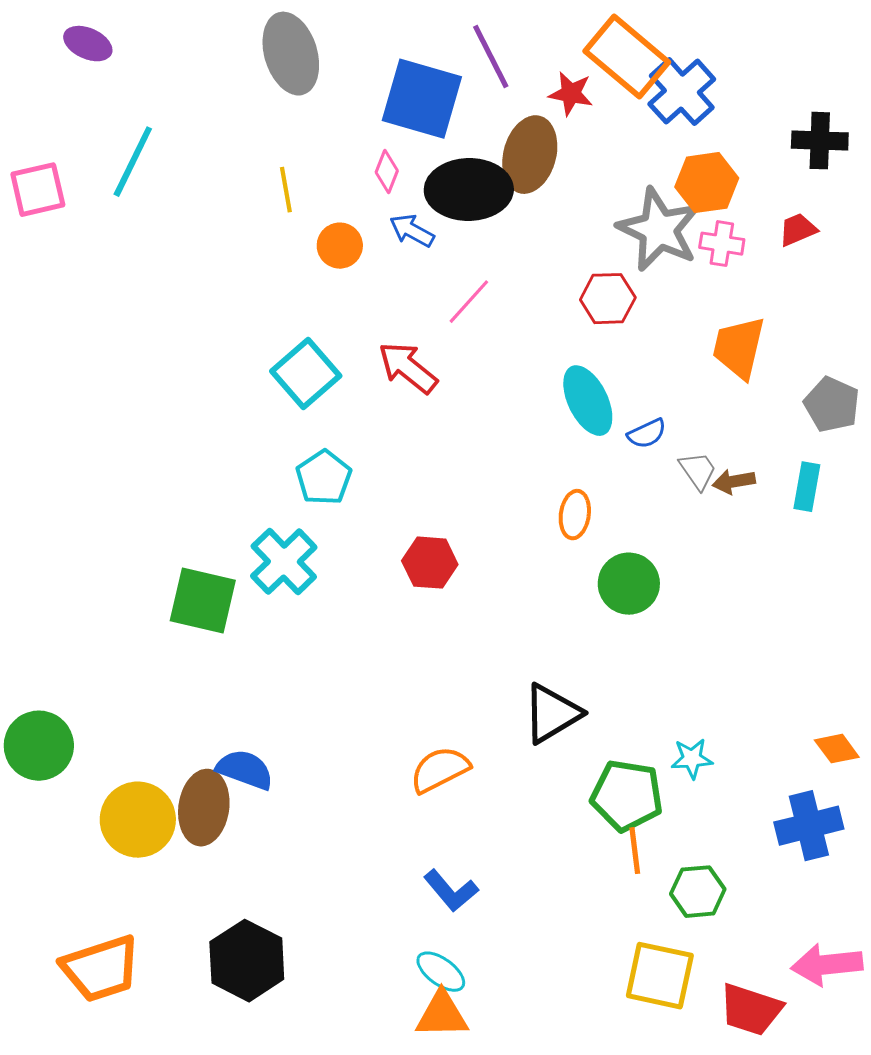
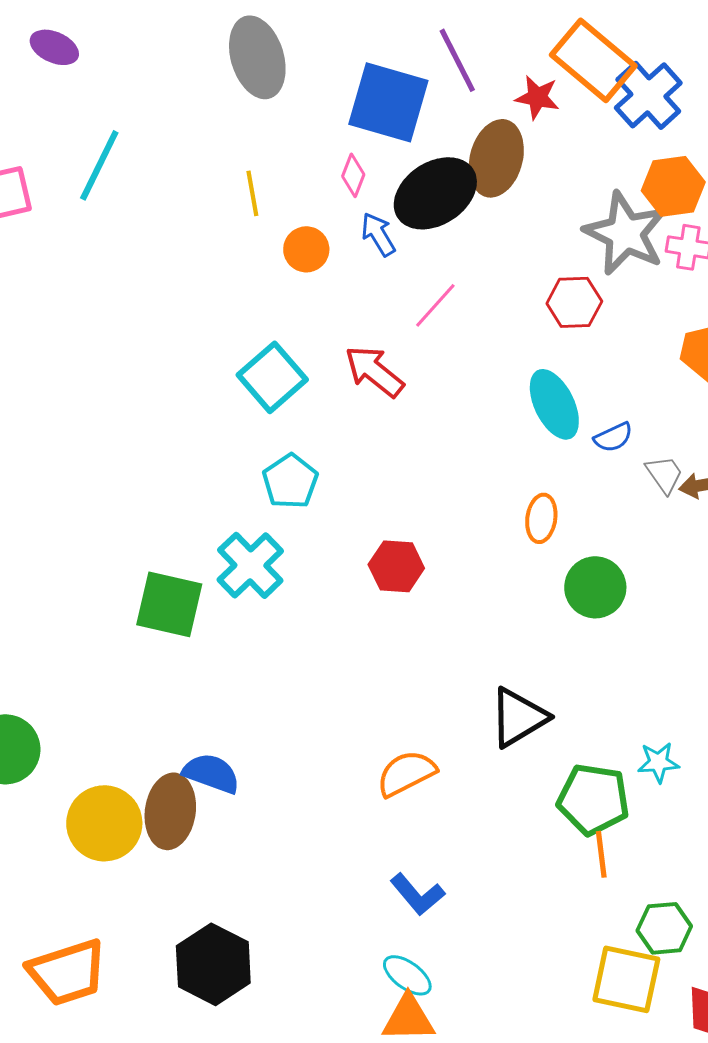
black ellipse: (469, 190) -> (435, 193), turned -32
blue arrow: (412, 231) -> (378, 234), turned 30
green hexagon: (698, 892) -> (664, 928), moved

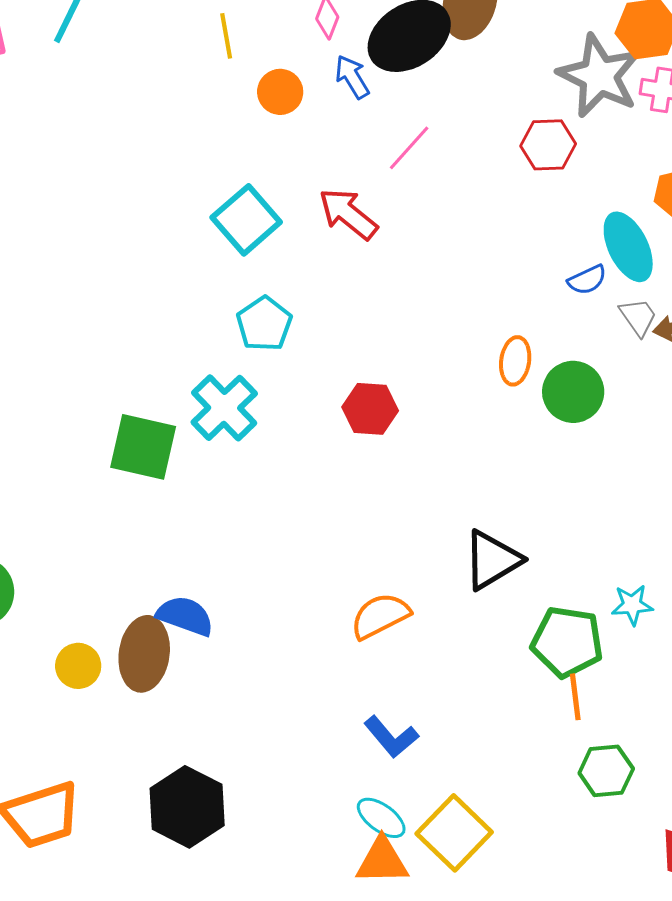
cyan ellipse: (554, 404) -> (628, 247), moved
green circle: (595, 587) -> (573, 392), moved
yellow circle: (104, 823) -> (78, 666), size x0.6
green hexagon: (664, 928) -> (606, 771), moved
yellow square: (626, 979) -> (454, 833), moved, turned 32

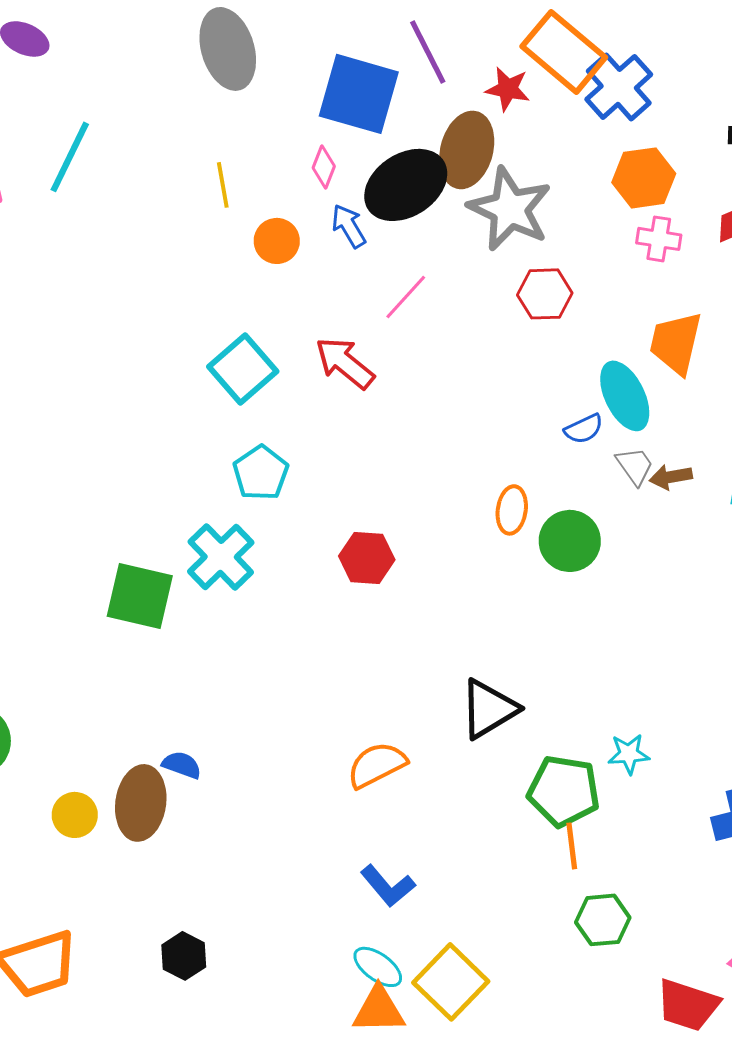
gray star: (599, 76) -> (510, 209), moved
blue semicircle: (185, 616) -> (182, 765), size x0.7
black hexagon: (187, 807) -> (184, 956), size x0.6

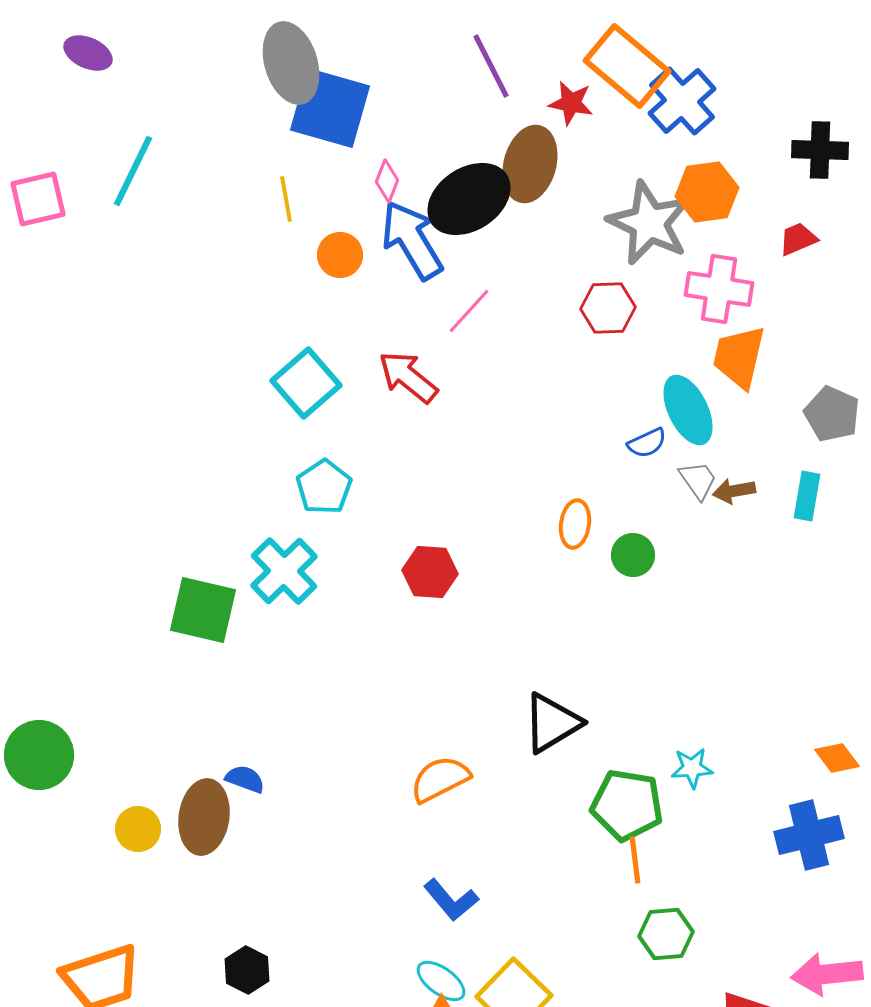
blue square: (359, 94) -> (330, 108), moved
gray star: (510, 209) -> (649, 223), moved
blue arrow: (349, 226) -> (412, 240), size x1.8
pink cross: (659, 239) -> (719, 289), moved, size x1.5
green circle: (570, 541) -> (633, 555), size x0.7

